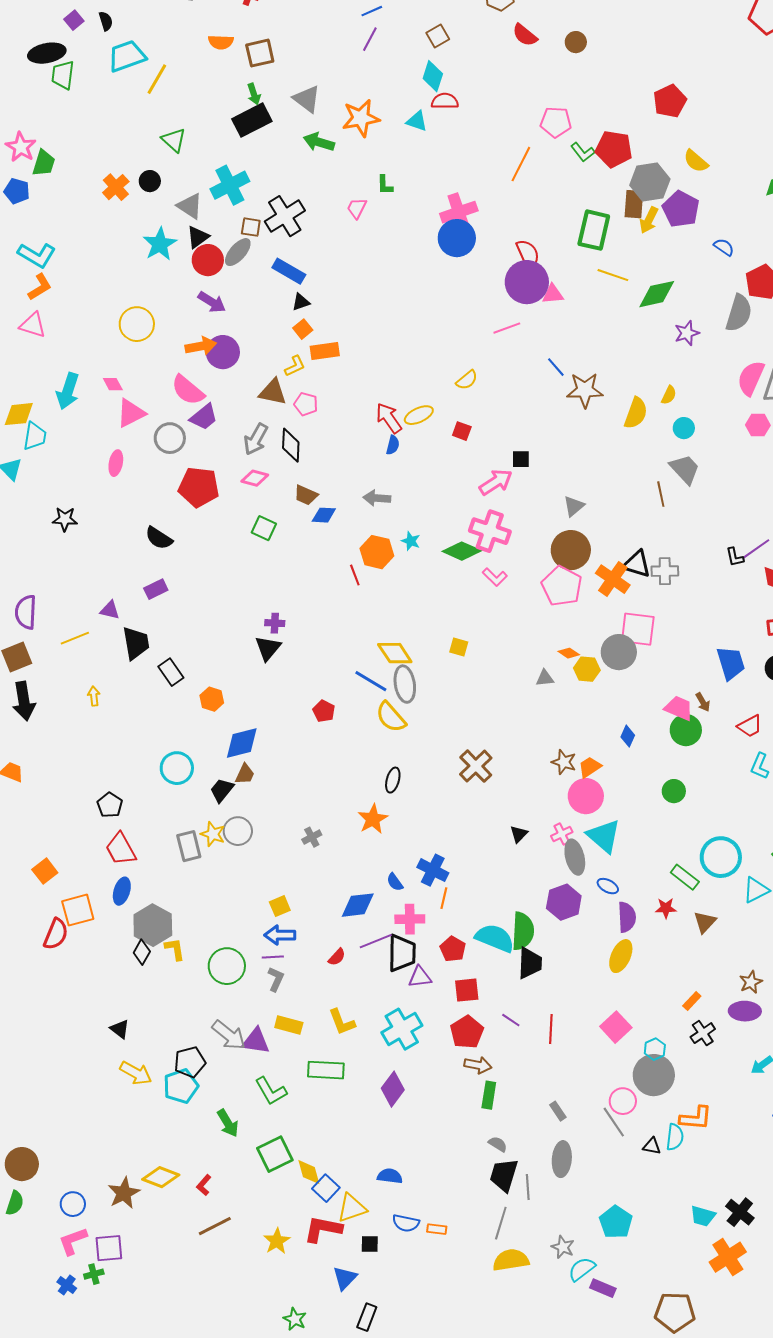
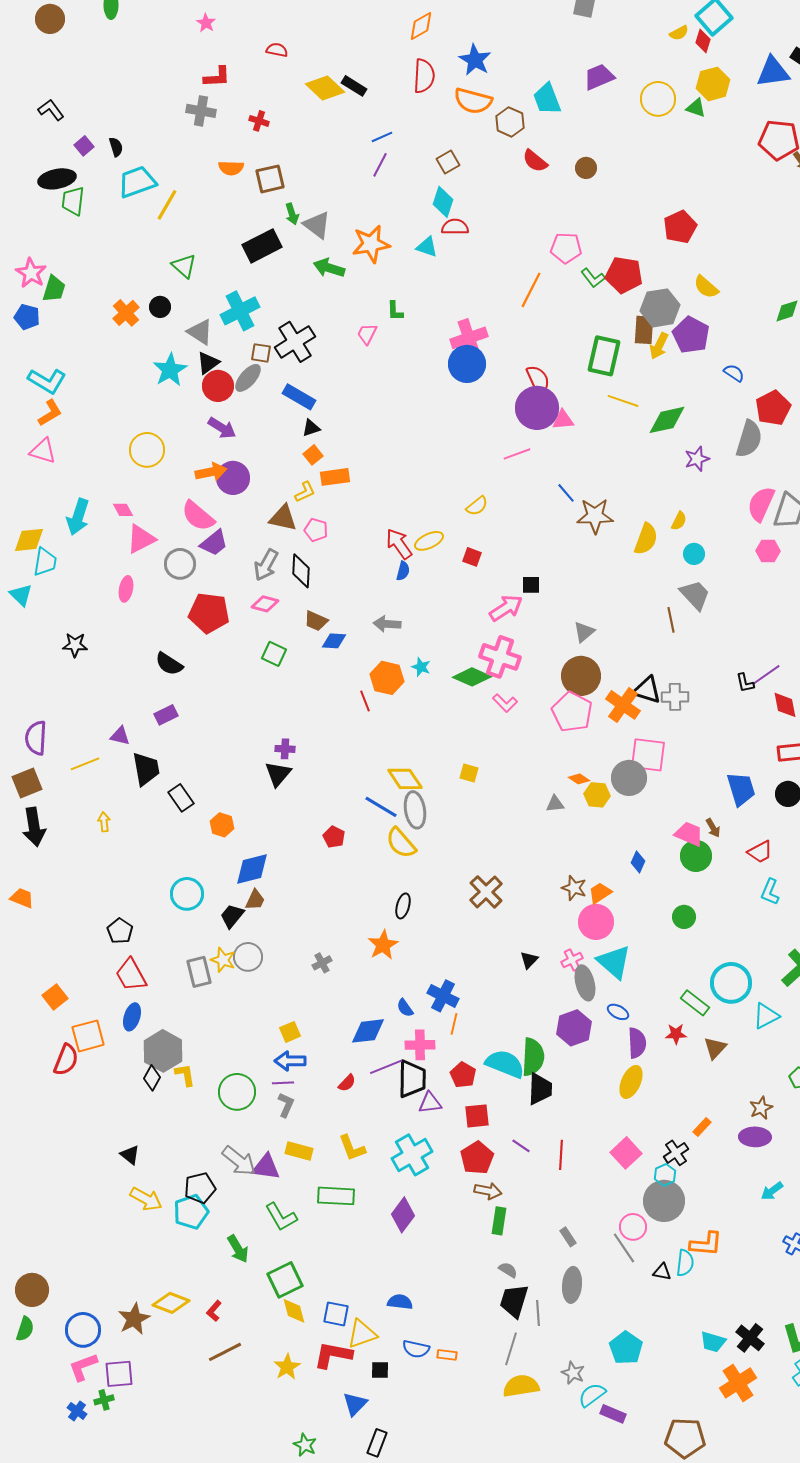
green arrow: (254, 94) -> (292, 214), moved
black cross: (703, 1033) -> (676, 1153), moved
yellow diamond: (309, 1172) -> (294, 1311), moved
blue square: (326, 1188) -> (336, 1314), turned -32
blue circle: (73, 1204) -> (83, 1330), size x1.4

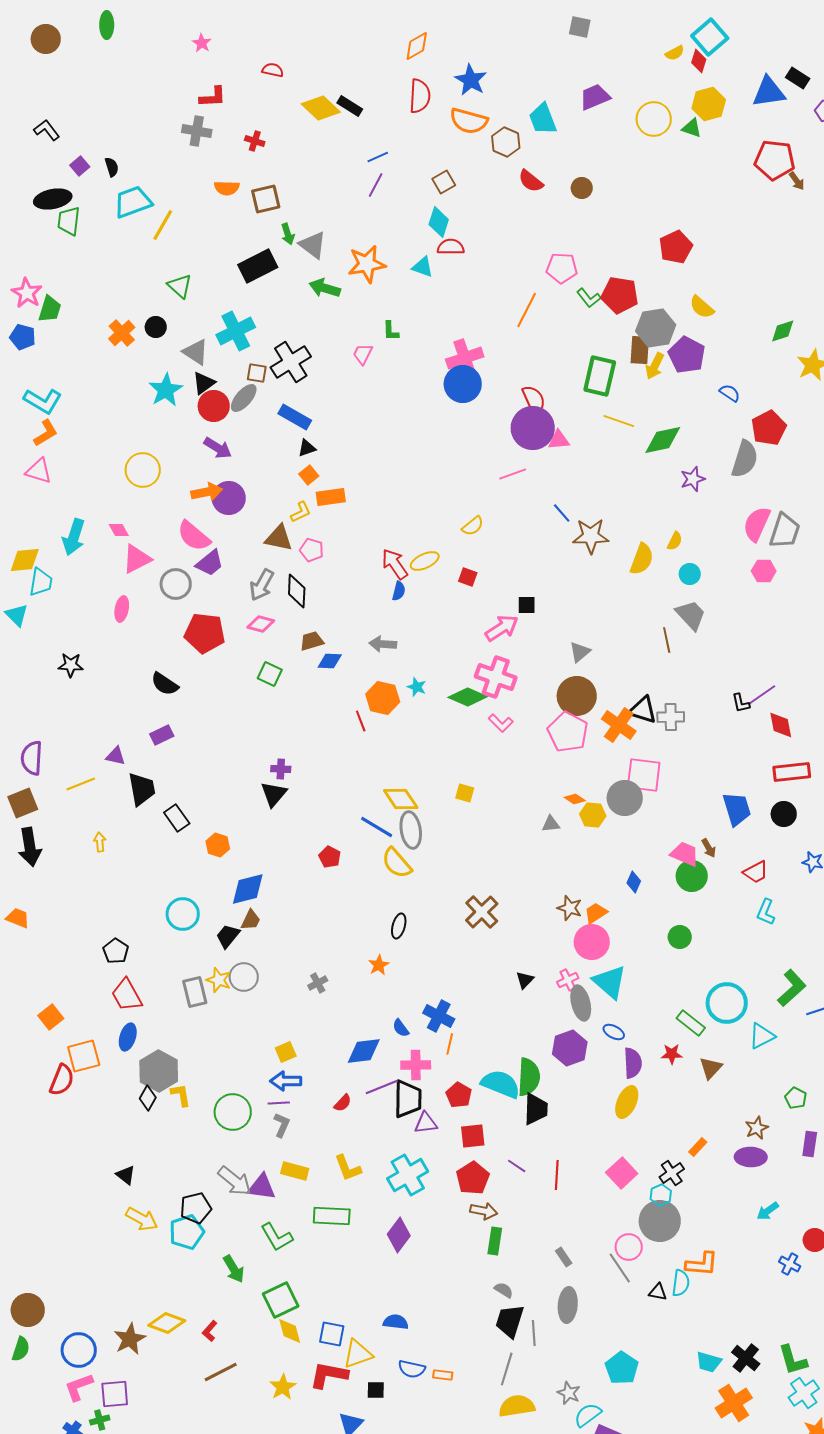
brown trapezoid: (316, 621) -> (312, 641), turned 140
orange star: (383, 945) -> (379, 965), size x0.7

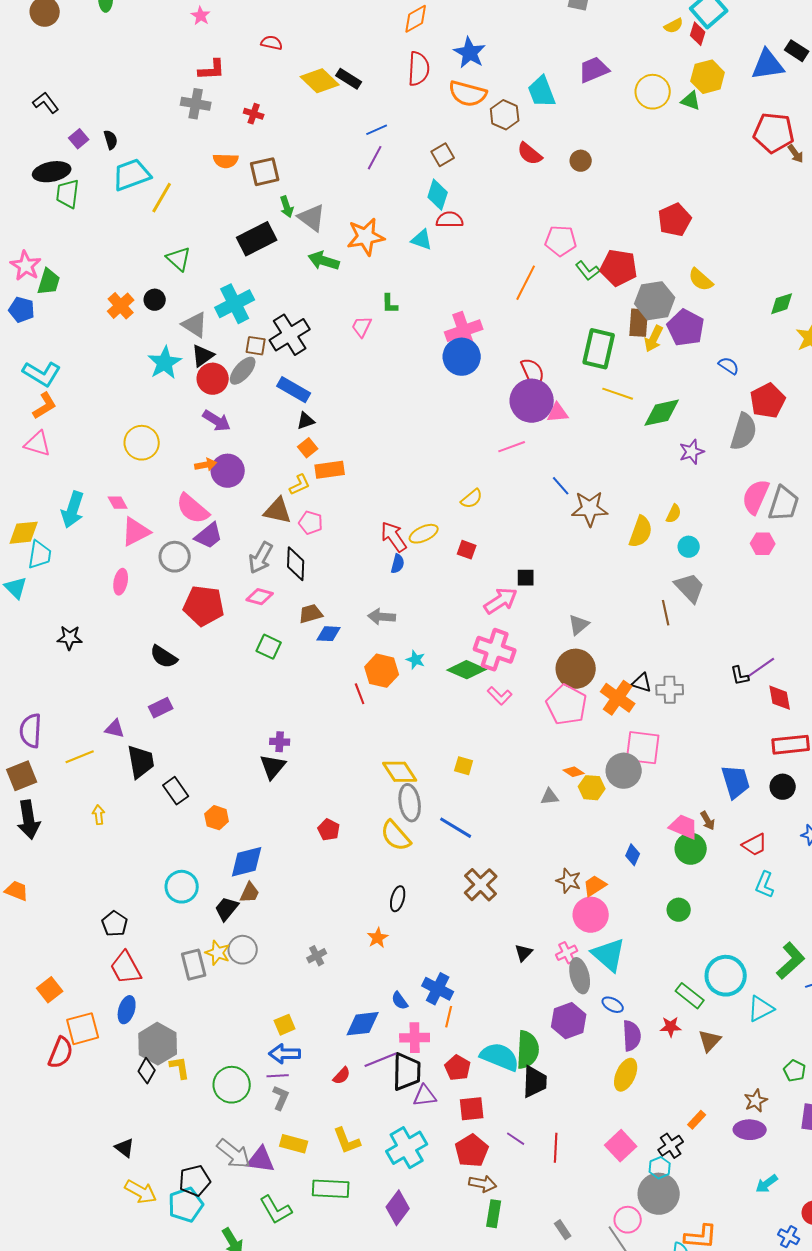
orange arrow: (207, 492) -> (206, 465), size x0.7
black triangle: (643, 710) -> (642, 683), size x0.7
blue line: (377, 827) -> (456, 828), moved

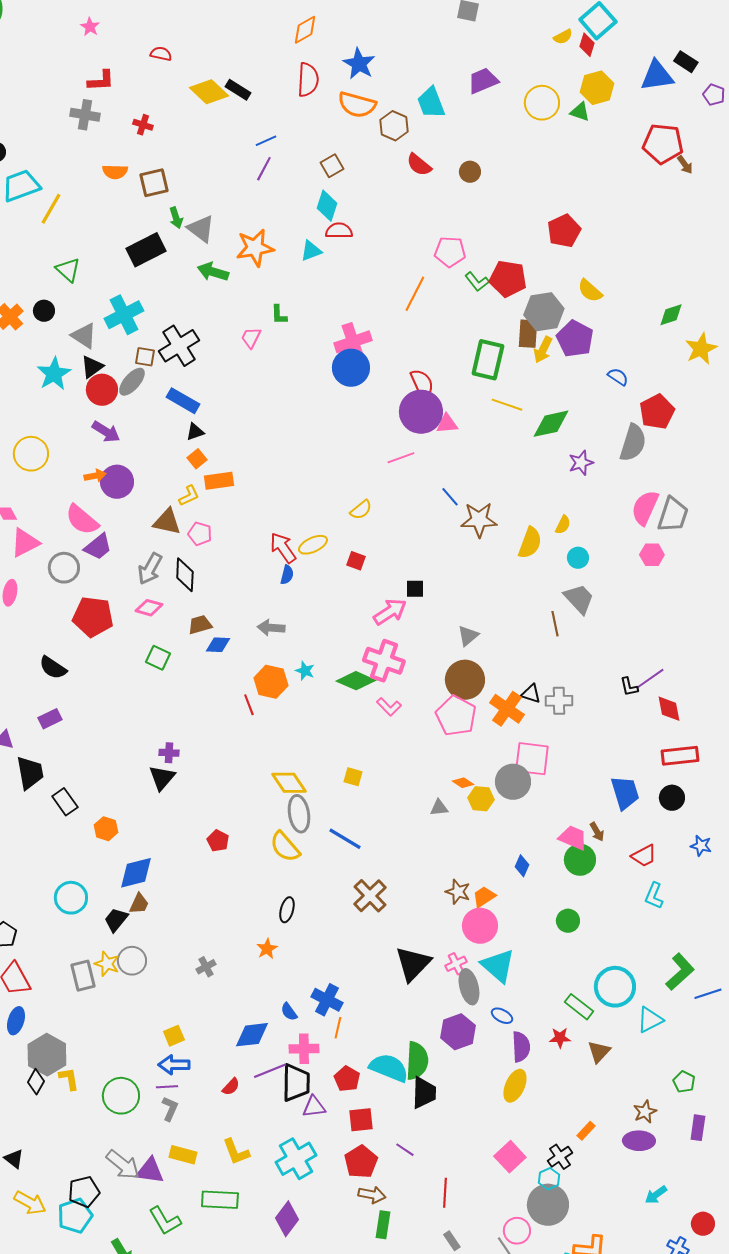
cyan triangle: (422, 240) -> (311, 251), turned -40
black triangle: (524, 953) -> (413, 964), size x2.0
red line: (556, 1148) -> (445, 1193), moved

